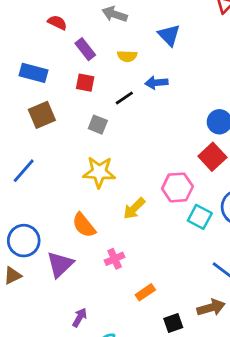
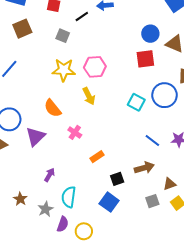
red square: (212, 157) -> (145, 59), turned 36
pink hexagon: (177, 187) -> (95, 67), moved
yellow arrow: (134, 208) -> (89, 96), turned -72
pink cross: (115, 259) -> (75, 132), turned -32

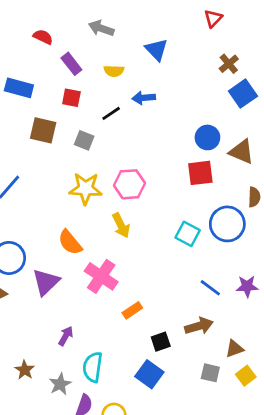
brown square: (22, 29) -> (43, 130), moved, turned 36
pink cross: (75, 132) -> (101, 276), size x1.6
gray square: (152, 201) -> (210, 373), turned 32

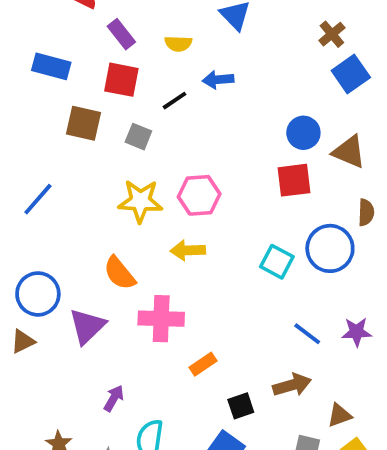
red square: (71, 98) -> (121, 80), size x1.4
yellow arrow: (121, 225) -> (188, 250), turned 115
pink cross: (101, 276) -> (161, 319), turned -32

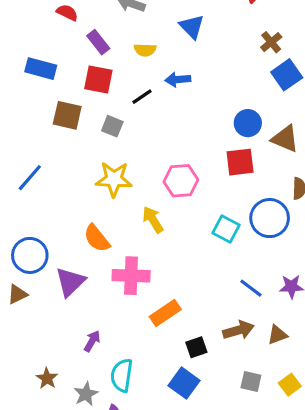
pink hexagon: (199, 195) -> (181, 181), moved
yellow arrow: (188, 250) -> (153, 220), turned 60
orange rectangle: (203, 364) -> (165, 313), size x1.4
brown triangle: (339, 415) -> (277, 335), moved

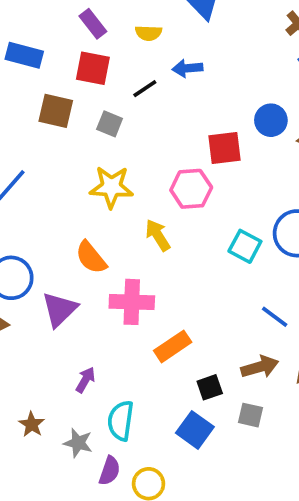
red square: (240, 162) -> (225, 148), moved
gray square: (251, 382) -> (251, 415), moved
gray star: (86, 394) -> (78, 443), turned -30

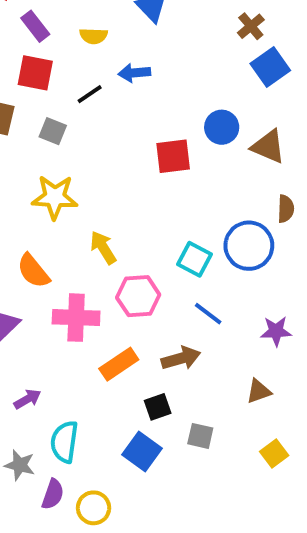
pink hexagon: (191, 189) -> (138, 296), moved
blue line: (275, 317) -> (208, 314), moved
brown arrow: (260, 367) -> (181, 358), moved
purple arrow: (85, 380) -> (27, 399), turned 30

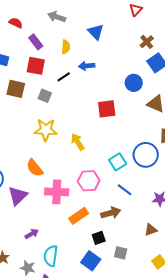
yellow semicircle: (94, 36) -> (66, 47), turned -88
blue circle: (222, 127) -> (134, 83), moved
yellow arrow: (103, 248) -> (78, 142), moved
cyan square: (194, 259) -> (118, 162), turned 30

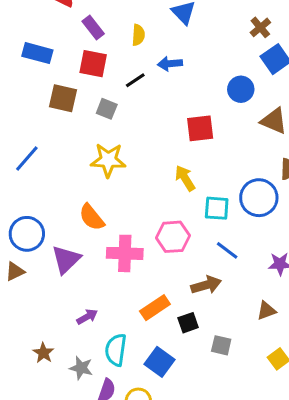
yellow arrow: (78, 142) -> (185, 178), moved
cyan square: (118, 162) -> (217, 208), turned 36
orange rectangle: (79, 216) -> (155, 308), moved
blue square: (91, 261) -> (159, 362), moved

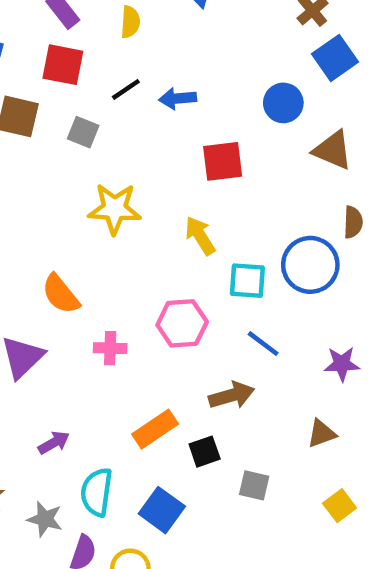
blue arrow: (170, 64) -> (178, 98), moved
yellow star: (108, 160) -> (115, 209), moved
pink cross: (125, 253) -> (110, 348), size x0.6

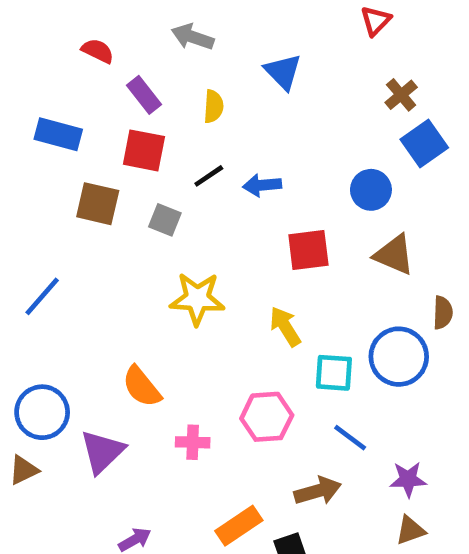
brown triangle: (333, 150) -> (394, 255), moved
purple star: (342, 364) -> (408, 479), moved

